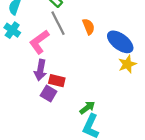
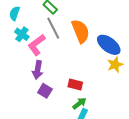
orange semicircle: (89, 27) -> (80, 31), size x1.6
cyan cross: (12, 30) -> (22, 34), moved
red rectangle: (57, 81) -> (75, 85), moved

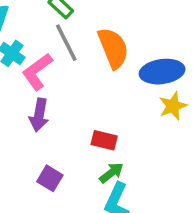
blue ellipse: (109, 45) -> (162, 72), turned -45
purple square: (45, 91) -> (50, 178), moved

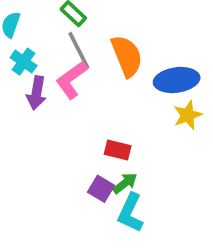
pink L-shape: (37, 72) -> (71, 80), moved
purple arrow: (39, 115) -> (36, 93), moved
purple square: (50, 178) -> (101, 189), moved

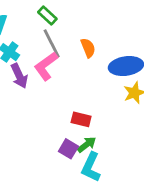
orange semicircle: (127, 56) -> (88, 48), size x0.6
purple arrow: (36, 93) -> (19, 76), turned -35

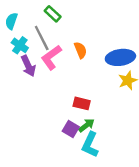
gray line: (52, 44) -> (42, 38), moved
orange semicircle: (88, 48) -> (80, 50), moved

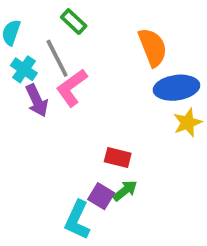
orange semicircle: (80, 50) -> (153, 47), moved, size x1.5
cyan L-shape: (90, 145) -> (77, 220), moved

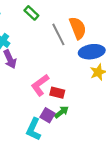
gray line: (57, 58) -> (58, 34), moved
pink L-shape: (72, 88) -> (40, 85), moved

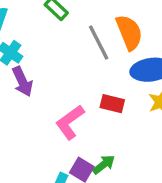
red rectangle: (57, 93) -> (112, 104), moved

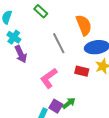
gray line: (99, 43) -> (59, 43), moved
red rectangle: (112, 104) -> (82, 71), moved

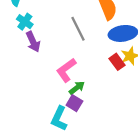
red rectangle: (82, 71) -> (117, 62), moved, turned 40
green arrow: (69, 103) -> (77, 88), moved

